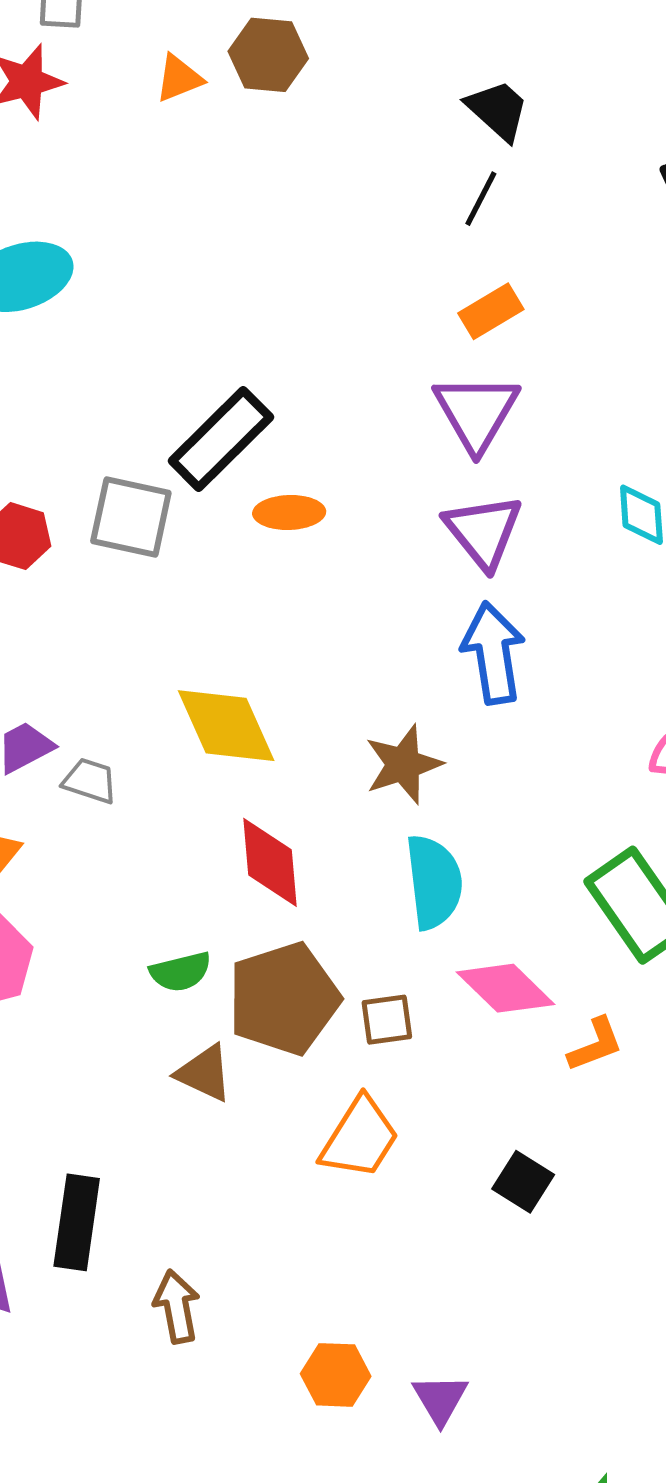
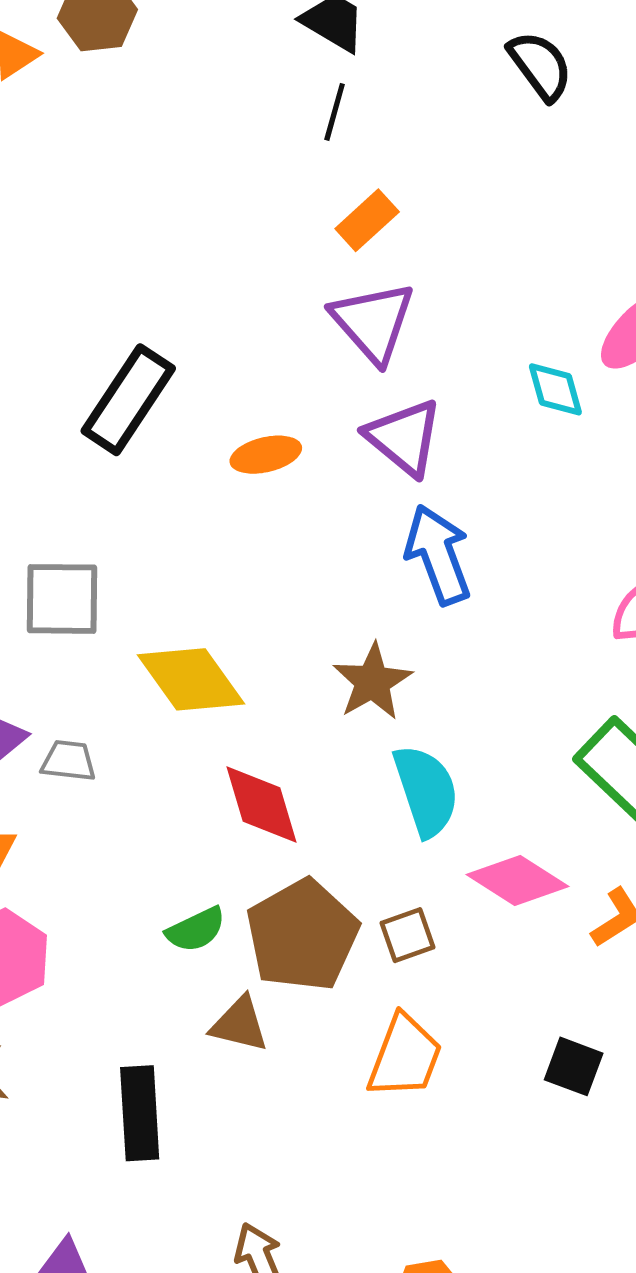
orange ellipse: (289, 512) -> (266, 455), moved
gray square: (131, 517) -> (62, 599), moved
black rectangle: (77, 1222) -> (140, 1113), moved

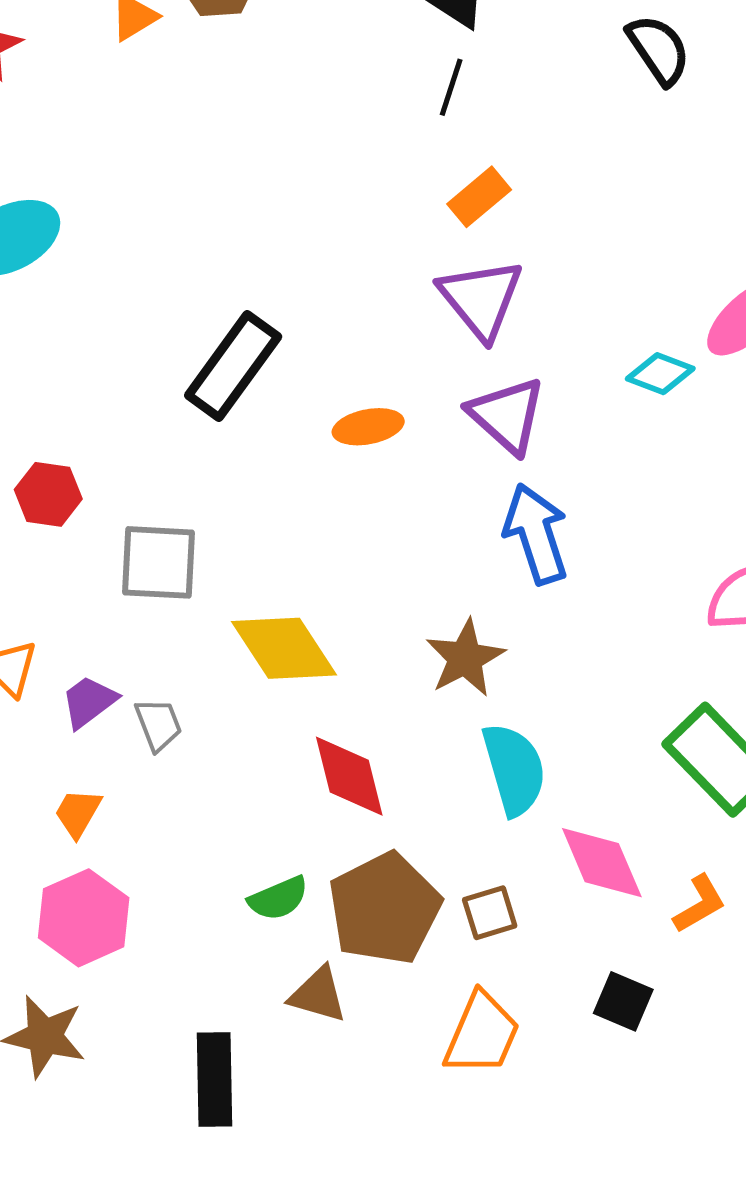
cyan diamond: (555, 389) -> (660, 374), turned -56
gray trapezoid: (69, 761) -> (158, 724), turned 60
pink diamond: (517, 880) -> (602, 863), turned 32
black square: (574, 1066) -> (623, 1001), moved

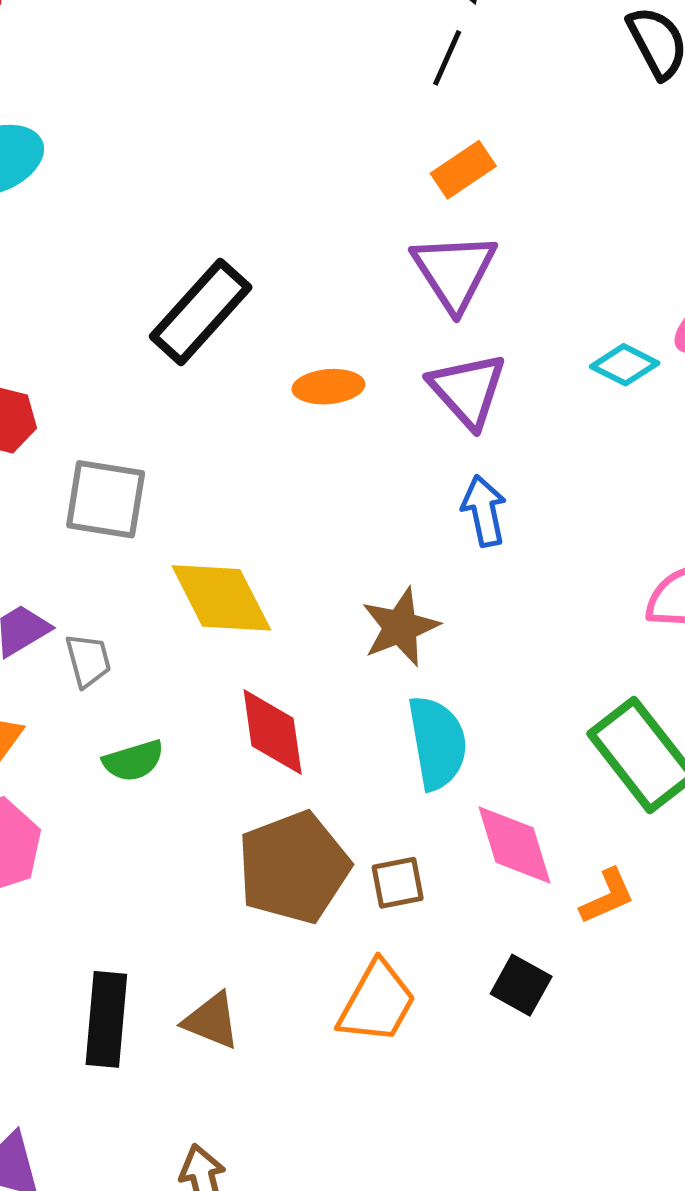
blue arrow: (536, 534) -> (484, 511), size x0.7
green semicircle: (278, 898) -> (133, 761), moved
brown triangle: (318, 995) -> (212, 1021), moved

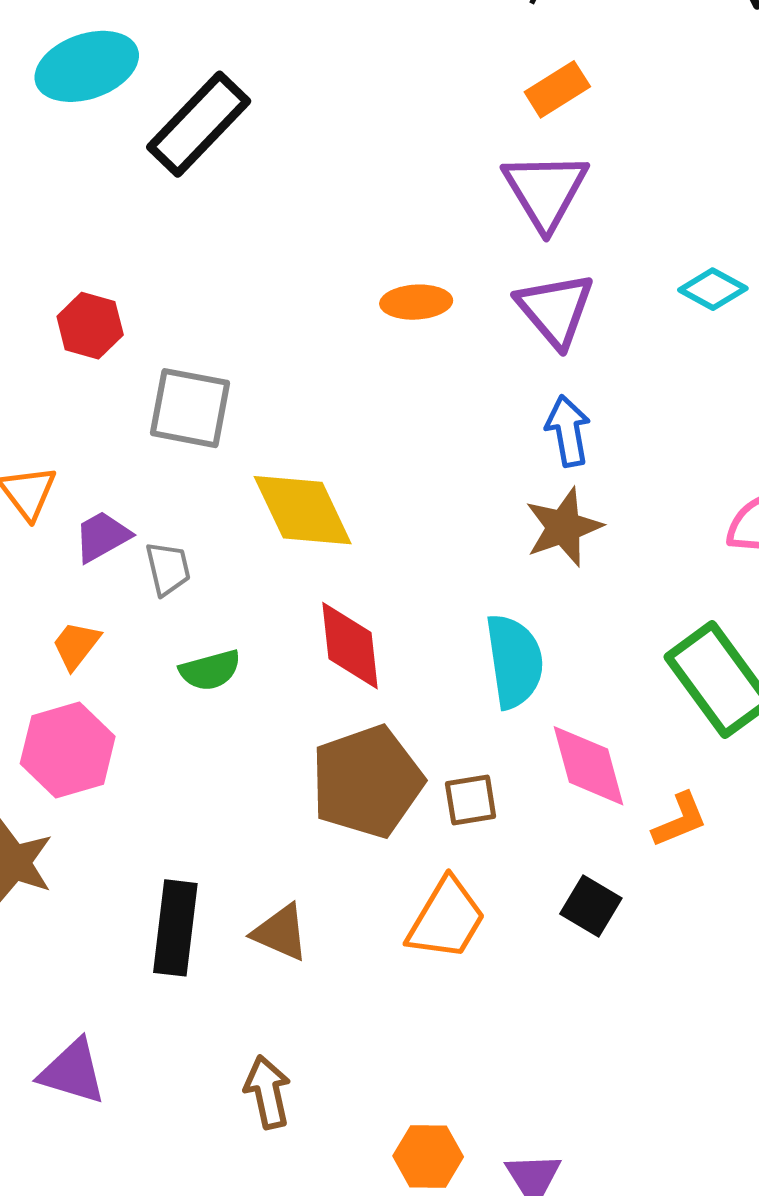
black rectangle: (201, 312) -> (199, 124), moved
brown star: (400, 627) -> (564, 527), moved

